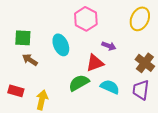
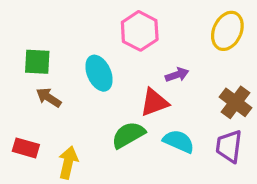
purple arrow: (109, 46) -> (177, 75), turned -40

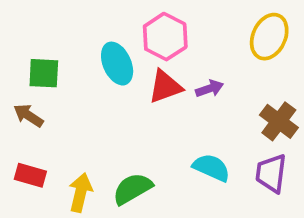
cyan ellipse: (99, 73) -> (117, 64), moved
brown arrow: (49, 98) -> (28, 116), moved
red triangle: (154, 102) -> (165, 87), moved
green semicircle: (128, 135) -> (132, 189), moved

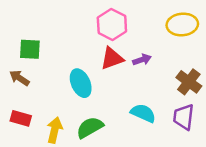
yellow ellipse: (269, 37) -> (182, 24), turned 60
cyan ellipse: (117, 64) -> (81, 83), moved

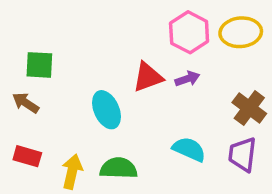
pink hexagon: (112, 24) -> (189, 32), moved
green semicircle: (90, 127) -> (119, 168), turned 32

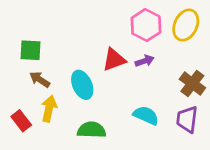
yellow ellipse: (241, 32) -> (186, 25), turned -60
brown arrow: (26, 103) -> (40, 80), moved
red rectangle: (27, 156) -> (21, 121), turned 36
yellow arrow: (72, 172) -> (49, 109), moved

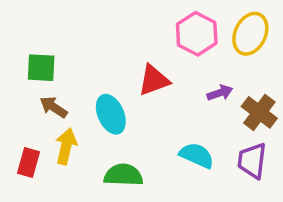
purple arrow: (145, 61) -> (220, 93), moved
red rectangle: (21, 121) -> (29, 163), turned 54

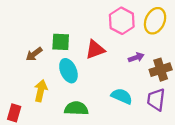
green square: (41, 68) -> (61, 42), moved
brown arrow: (54, 107) -> (34, 54), moved, turned -70
brown cross: (259, 112) -> (161, 70), turned 35
red rectangle: (29, 163) -> (14, 113), moved

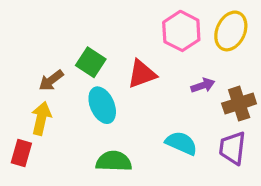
green square: (61, 42) -> (91, 62), turned 30
yellow arrow: (41, 91) -> (41, 118), moved
red rectangle: (14, 113) -> (21, 153), moved

